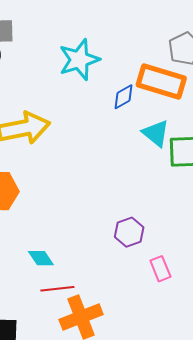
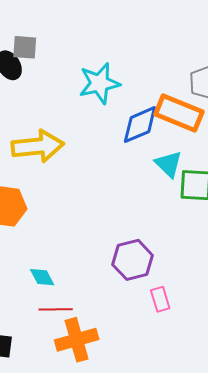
blue diamond: (124, 97) -> (140, 125), size x1.6
purple hexagon: (129, 232) -> (133, 260), size x1.4

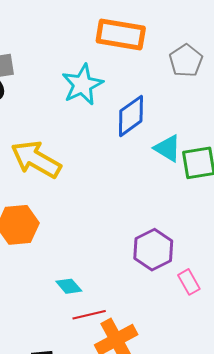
orange rectangle: (179, 113) -> (121, 34), moved
yellow arrow: (38, 146) -> (36, 159), turned -132

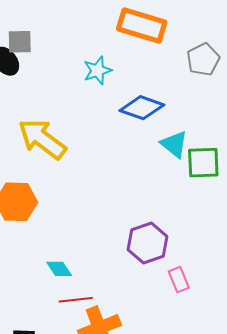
cyan star: (82, 85) -> (98, 71), size x0.7
blue diamond: (131, 116) -> (142, 108), turned 48

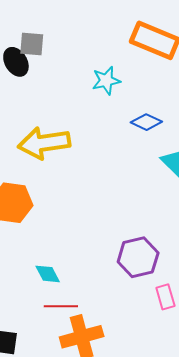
blue diamond: (142, 108) -> (146, 122), size x0.7
yellow arrow: (42, 139) -> (44, 143), turned -51

